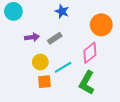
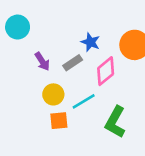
blue star: (62, 11) -> (90, 42), moved
purple arrow: (32, 37) -> (42, 61), turned 64
pink diamond: (90, 53) -> (106, 71), moved

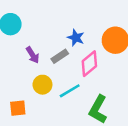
orange square: (59, 121) -> (18, 108), moved

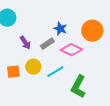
pink diamond: (89, 64) -> (71, 50), turned 65
orange square: (18, 108) -> (13, 72), moved

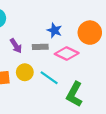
gray rectangle: (47, 44) -> (40, 47), turned 32
cyan line: (55, 72) -> (49, 78), turned 66

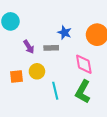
pink diamond: (67, 54) -> (84, 64), moved, turned 55
cyan line: (49, 78) -> (55, 91), moved, turned 42

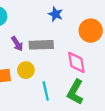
blue star: (64, 33) -> (56, 14), moved
gray rectangle: (51, 48) -> (41, 45), size x1.5

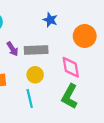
yellow circle: (26, 70) -> (35, 75), moved
cyan line: (46, 91) -> (30, 99), moved

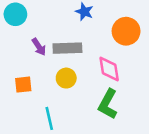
cyan line: (30, 99) -> (49, 118), moved

